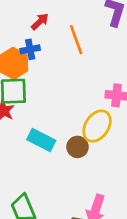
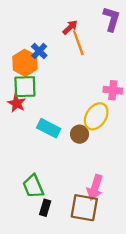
red arrow: (40, 22) -> (70, 27), moved
blue cross: (30, 49) -> (39, 51), turned -35

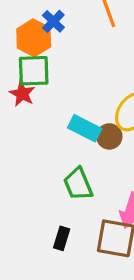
cyan rectangle: (49, 128) -> (85, 128), moved
green trapezoid: (33, 186) -> (78, 184), moved

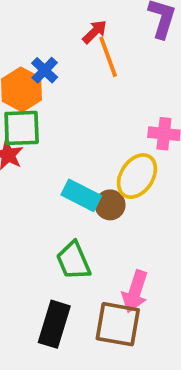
black rectangle: (62, 238) -> (54, 324), size x1.6

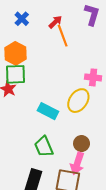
blue cross: (45, 70) -> (22, 19), moved
brown circle: (110, 205) -> (82, 144), moved

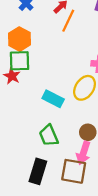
orange line: (63, 36) -> (68, 21), turned 45

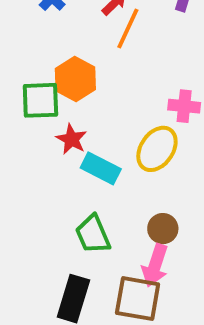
orange hexagon: (19, 39) -> (75, 79), moved
red star: (12, 76) -> (71, 139), moved

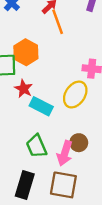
orange line: (128, 28) -> (58, 22), turned -45
pink arrow: (155, 265) -> (65, 153), moved

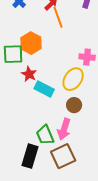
brown circle: (79, 143) -> (74, 105), moved
green trapezoid: (36, 146) -> (45, 135), moved
brown square: (63, 185) -> (63, 156), turned -35

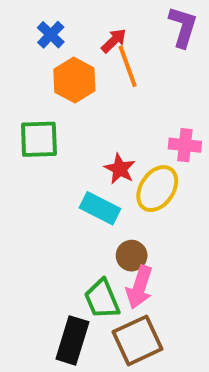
orange hexagon: (31, 43) -> (74, 80), moved
red star: (29, 74) -> (120, 169), moved
brown circle: (74, 105) -> (132, 256), moved

